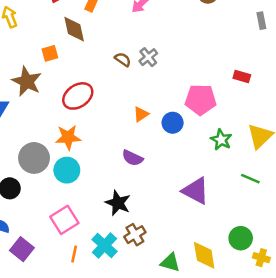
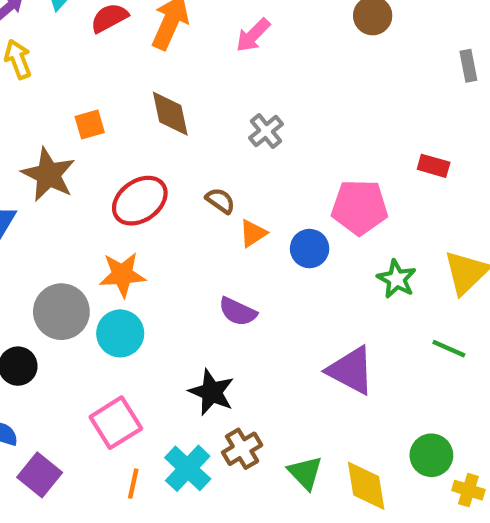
brown diamond: (74, 29) -> (170, 114), moved
brown semicircle: (123, 60) -> (220, 201), moved
green triangle: (170, 262) -> (305, 473), moved, turned 30

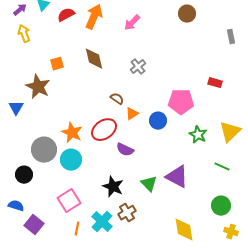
red ellipse: (140, 201) -> (104, 130), moved
orange star: (122, 275) -> (72, 133), turned 30
green circle: (431, 455) -> (221, 206), moved
green triangle: (305, 473) -> (149, 184), moved

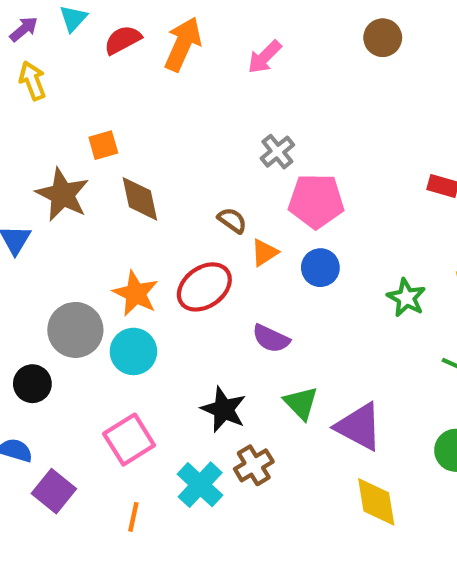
brown diamond: (94, 59) -> (140, 199), moved
pink pentagon: (181, 102) -> (316, 201), moved
purple semicircle: (125, 150) -> (271, 339), moved
purple triangle: (177, 177) -> (359, 427), moved
orange line: (77, 229) -> (133, 517), moved

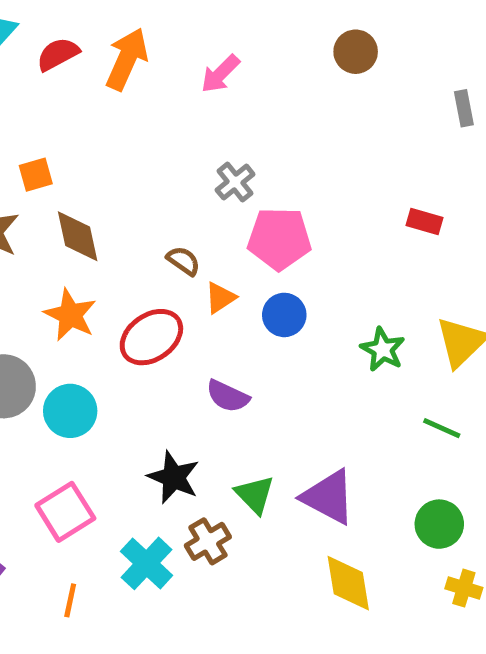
orange star: (136, 293) -> (70, 315), moved
green triangle: (301, 403) -> (255, 495), moved

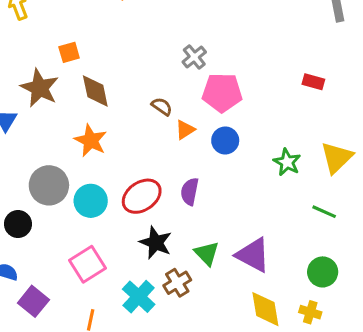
red ellipse: (151, 337) -> (142, 196), moved
purple semicircle: (228, 396) -> (190, 192), turned 76
yellow cross: (464, 588) -> (310, 312), moved

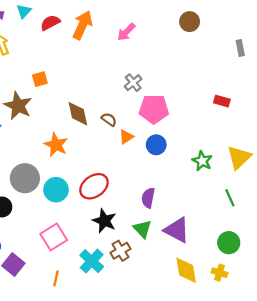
brown diamond: (95, 91) -> (78, 114), moved
purple semicircle: (190, 192) -> (148, 198), moved
green line: (324, 212) -> (230, 198), turned 42

